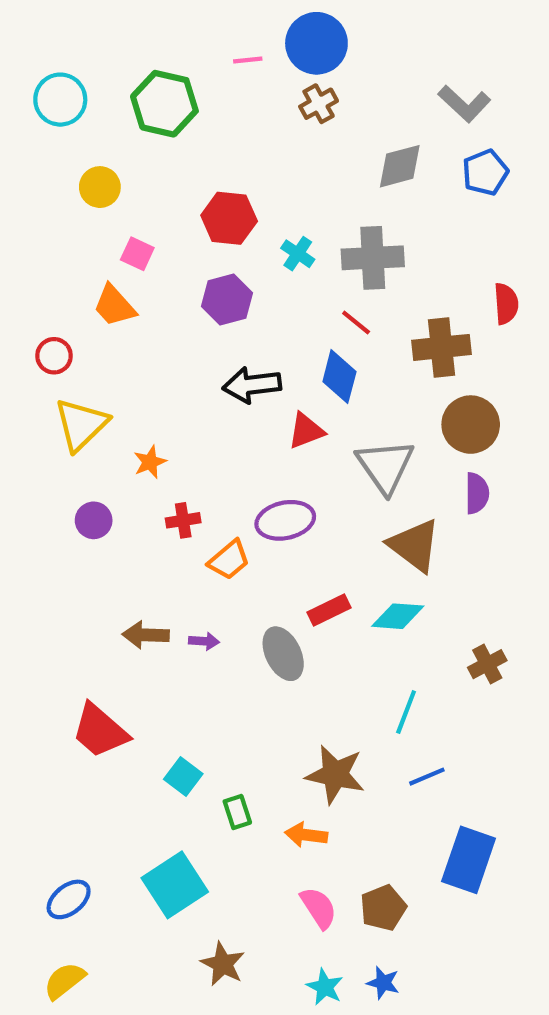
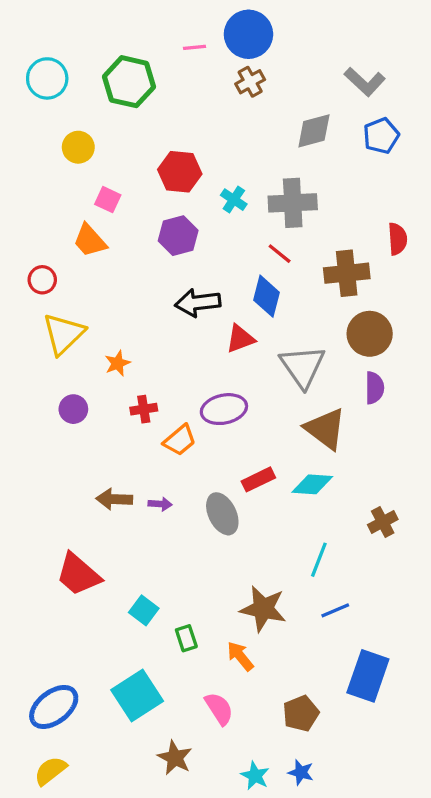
orange arrow: (306, 835) -> (240, 656), turned 44
blue ellipse: (69, 899) -> (54, 707), size x1.4
pink semicircle: (319, 908) -> (219, 709), moved

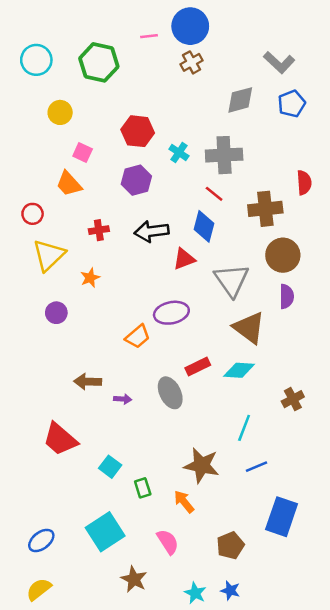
red cross: (144, 409) -> (99, 230), moved
purple arrow: (160, 504) -> (123, 399), moved
blue ellipse: (54, 707) -> (41, 540), size x0.7

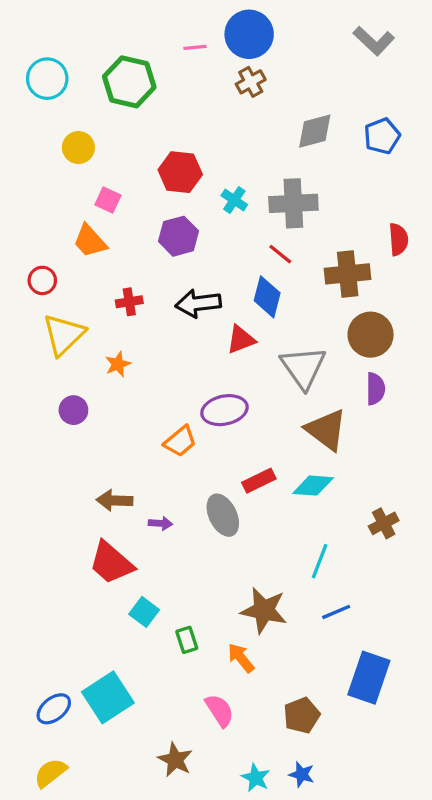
gray L-shape: (279, 62) -> (374, 41), moved
red trapezoid: (60, 439) -> (111, 563), moved
cyan square: (105, 532) -> (108, 697), moved

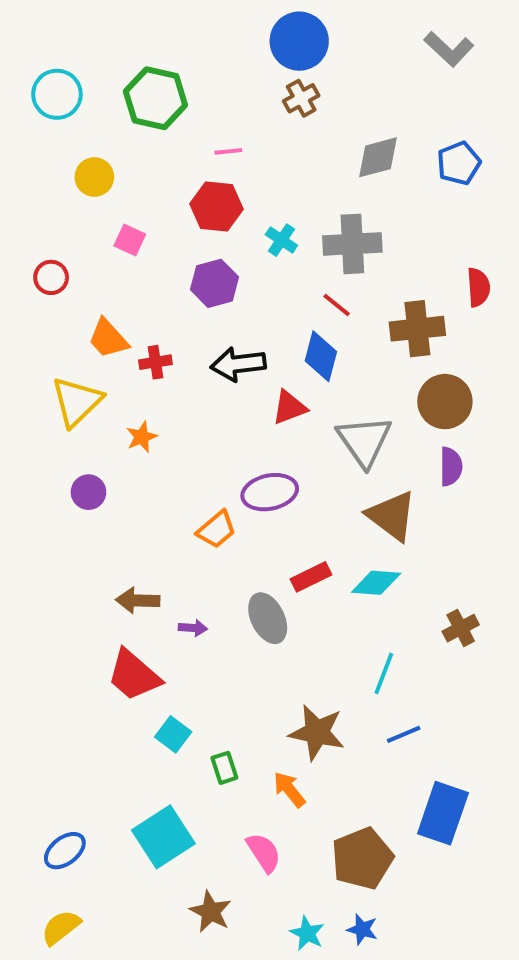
pink line: (195, 47) -> (228, 151), moved
orange trapezoid: (90, 241) -> (108, 339), moved
red circle: (42, 280) -> (51, 277), moved
cyan square: (108, 697) -> (163, 837), moved
brown pentagon: (302, 715) -> (362, 858), size x1.4

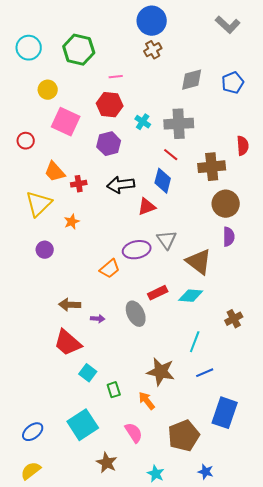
pink square: (130, 240) -> (66, 122), size x1.8
gray triangle: (364, 441) -> (167, 240), moved, size x0.7
blue star: (362, 929) -> (206, 472), moved

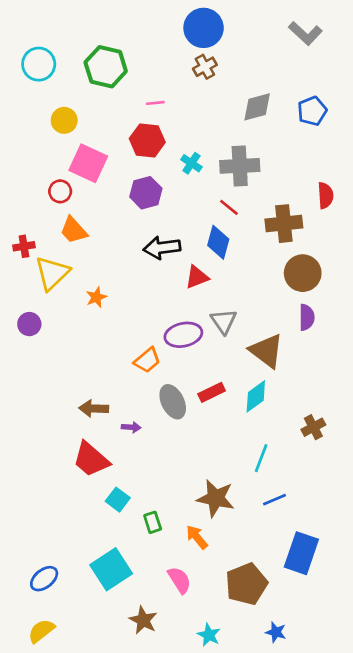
red circle: (26, 141) -> (60, 191), moved
red cross: (79, 184) -> (24, 246), moved
purple circle: (45, 250) -> (29, 324), moved
cyan diamond: (191, 296) -> (256, 396), turned -40
gray ellipse: (136, 314) -> (173, 402), moved

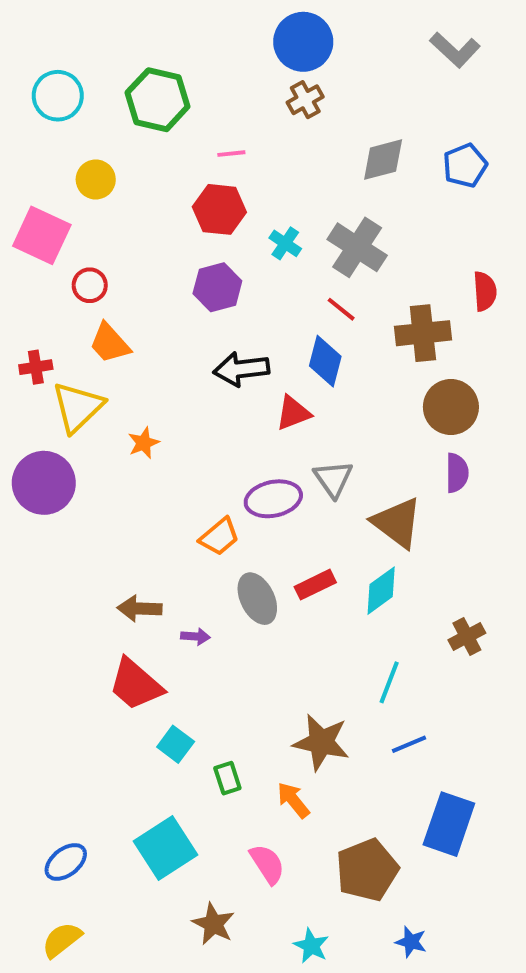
pink square: (88, 163) -> (42, 235), moved
gray cross: (240, 166) -> (357, 247), turned 36
purple circle: (29, 324) -> (44, 483), size x1.8

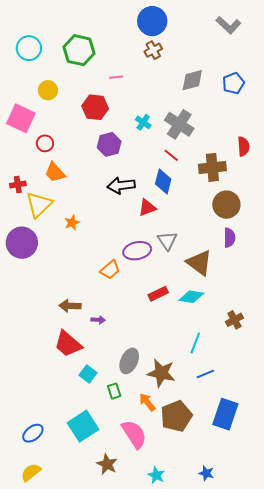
red hexagon: (219, 209) -> (95, 107), moved
cyan diamond: (381, 591) -> (191, 297), turned 45
gray ellipse: (257, 599) -> (129, 361), moved, turned 50
pink semicircle: (267, 864) -> (134, 434), size x1.4
brown pentagon: (367, 870) -> (176, 416), moved

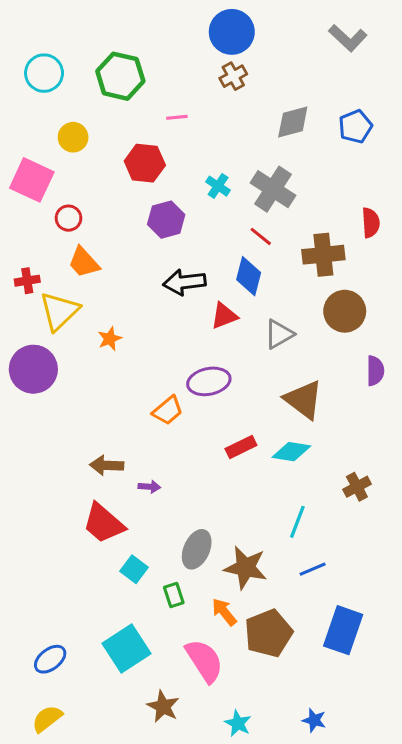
purple semicircle: (229, 238) -> (375, 371), moved
gray triangle: (167, 241) -> (279, 334), moved, turned 35

